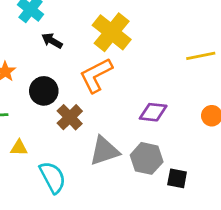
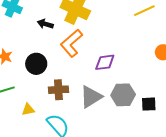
black arrow: (52, 41) -> (45, 24), moved
purple diamond: (153, 112) -> (105, 62), moved
brown cross: (70, 117) -> (58, 90), moved, turned -36

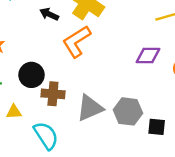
purple diamond: (105, 62) -> (148, 55), moved
black circle: (36, 64) -> (32, 75), moved

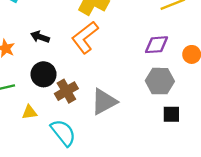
black arrow: (49, 14) -> (40, 37), moved
brown cross: (53, 94) -> (66, 91), turned -30
gray hexagon: (128, 111) -> (160, 81), moved

